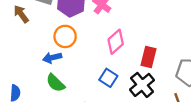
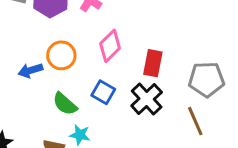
orange circle: (65, 36) -> (61, 55), moved
green semicircle: (55, 83) -> (65, 104), moved

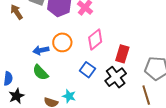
green semicircle: (65, 104) -> (40, 72), moved

